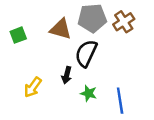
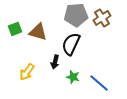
brown triangle: (61, 29) -> (38, 32), moved
blue line: (120, 101) -> (99, 83), turned -40

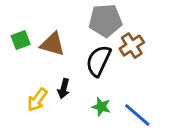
brown cross: (102, 18) -> (132, 46), moved
black arrow: (55, 62) -> (64, 89), moved

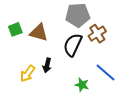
green star: (101, 107) -> (82, 85), moved
blue line: (137, 115) -> (105, 73), moved

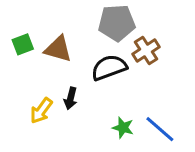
black semicircle: (73, 45) -> (109, 67), turned 45
blue line: (105, 73) -> (160, 129), moved

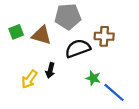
gray pentagon: (117, 23) -> (68, 17), moved
brown cross: (146, 51) -> (104, 36), turned 36
green star: (123, 128) -> (93, 78), moved

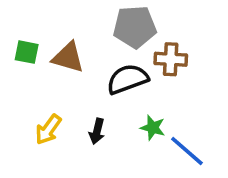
gray pentagon: (68, 17) -> (135, 27), moved
green square: (16, 32) -> (27, 52), turned 32
black arrow: (50, 70) -> (97, 131), moved

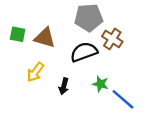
brown cross: (171, 59) -> (112, 39), turned 30
yellow arrow: (48, 129) -> (35, 72), moved

